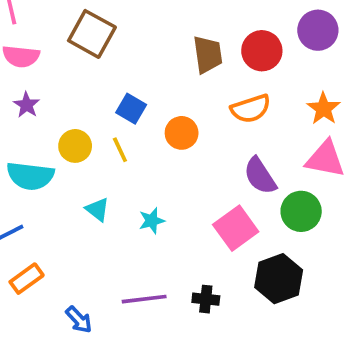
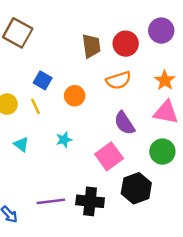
green circle: (301, 211) -> (162, 152), moved
cyan star: (152, 221) -> (64, 140), moved
black cross: (206, 299) -> (90, 201), size x1.6

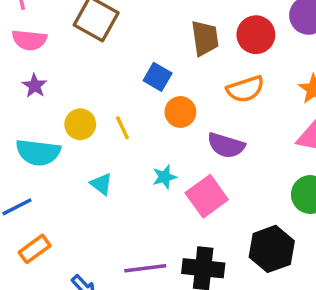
blue square: (43, 80) -> (158, 77), moved
purple semicircle: (124, 123) -> (226, 145), moved, turned -40
pink square: (109, 156) -> (207, 196), moved

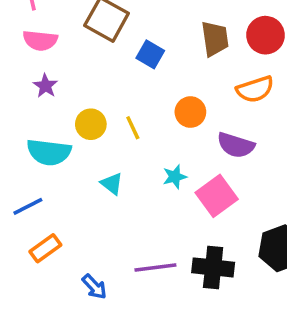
blue square: (158, 77) -> (150, 54), moved

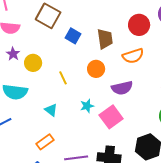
brown trapezoid: (215, 39) -> (105, 39), moved
yellow circle: (91, 124) -> (33, 63), moved
purple semicircle: (236, 145) -> (122, 88), turned -30
orange rectangle: (45, 248) -> (45, 142), moved

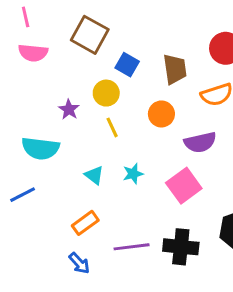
purple star: (13, 54) -> (69, 109), moved
yellow circle: (33, 63) -> (106, 93), moved
cyan star: (87, 106) -> (133, 174), moved

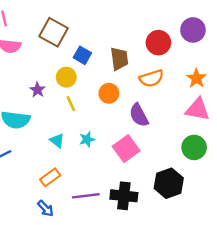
purple semicircle: (200, 142) -> (139, 115), turned 75

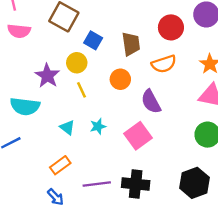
purple star: (37, 90) -> (47, 76), size x1.5
black hexagon: (169, 183) -> (194, 183), moved

